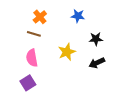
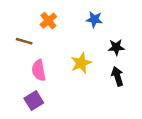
brown line: (34, 34) -> (24, 41), moved
black arrow: (97, 63) -> (117, 76), turned 98

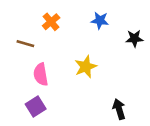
black star: (116, 47) -> (134, 38), moved
black arrow: (117, 76) -> (119, 109), moved

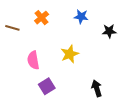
brown line: (25, 44) -> (12, 28), moved
purple square: (36, 107) -> (47, 86), moved

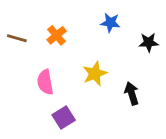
orange cross: (42, 18) -> (57, 35), moved
black arrow: (97, 88) -> (132, 93), moved

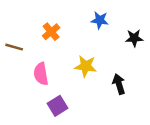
brown line: (17, 38) -> (14, 47), moved
yellow star: (95, 74) -> (86, 66), turned 30

